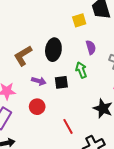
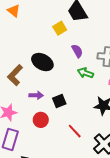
black ellipse: (53, 50) -> (42, 62), turned -55
green arrow: (81, 70) -> (85, 73), moved, turned -35
black square: (61, 82) -> (59, 101), moved

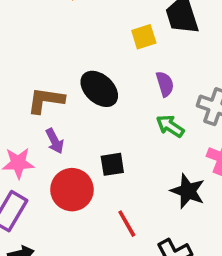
brown L-shape: (15, 75) -> (46, 100), turned 40
purple arrow: (36, 95) -> (55, 141), moved, turned 48
red circle: (41, 120) -> (72, 190), size x1.5

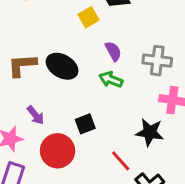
brown L-shape: (46, 100) -> (22, 65), moved
green arrow: (170, 126) -> (111, 79), moved
red line: (127, 224) -> (121, 161), moved

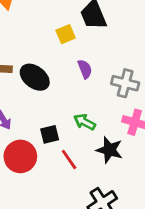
green arrow: (111, 79) -> (85, 122), moved
red line: (121, 161) -> (69, 159), moved

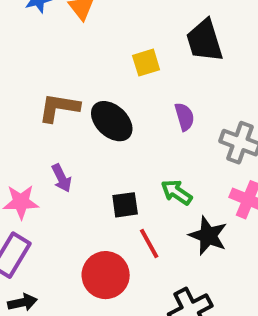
yellow square: (66, 34) -> (146, 63), moved
red circle: (20, 156) -> (106, 275), moved

